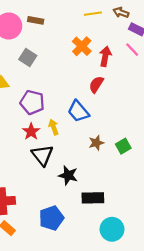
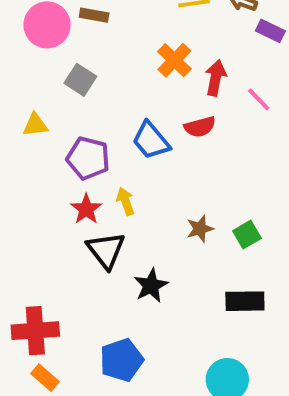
pink line: (132, 50) -> (259, 99), moved
red semicircle: (96, 84) -> (200, 127), turned -138
blue trapezoid: (78, 111) -> (151, 141), moved
black star: (68, 175) -> (151, 286), turned 30
black rectangle: (93, 198) -> (245, 301), moved

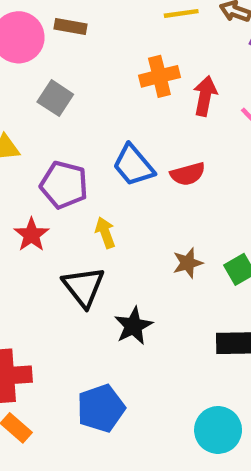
orange cross: (174, 60) -> (159, 76), turned 32
red semicircle: (200, 127) -> (188, 174), moved
red star: (86, 209) -> (31, 235), moved

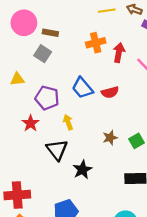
brown rectangle: (71, 26) -> (50, 33), moved

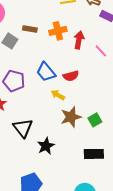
brown rectangle: (50, 33) -> (30, 29), moved
yellow arrow: (68, 122) -> (58, 95), moved, turned -40
brown star: (110, 138) -> (71, 117), size x1.5

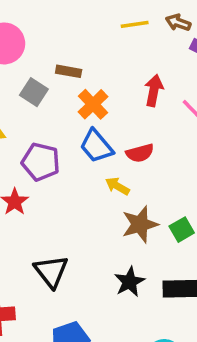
orange cross: (58, 31) -> (93, 104), moved, turned -30
black triangle: (23, 128) -> (51, 271), moved
black star: (46, 146) -> (129, 282), moved

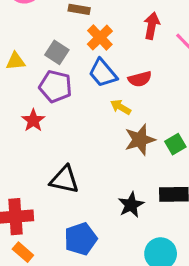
gray square: (34, 92) -> (57, 52), moved
black triangle: (51, 271) -> (64, 180), turned -40
black star: (129, 282) -> (131, 205), moved

